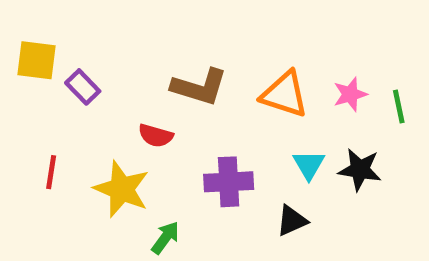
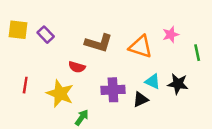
purple rectangle: (83, 87) -> (46, 35), moved
pink star: (350, 94) -> (171, 35), moved
cyan triangle: (309, 165) -> (153, 81), turned -35
black triangle: (292, 221) -> (141, 99), moved

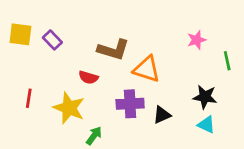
orange triangle: (141, 47) -> (147, 69), moved
cyan triangle: (153, 81) -> (206, 125), moved

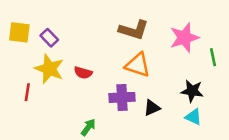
pink star: (197, 40) -> (184, 38), size x1.6
brown L-shape: (113, 50) -> (134, 30), moved
yellow star: (69, 108) -> (49, 69), moved

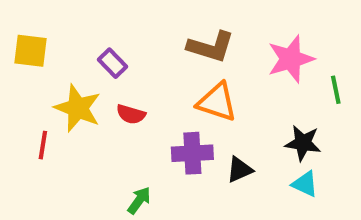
purple rectangle: (49, 38) -> (112, 63), moved

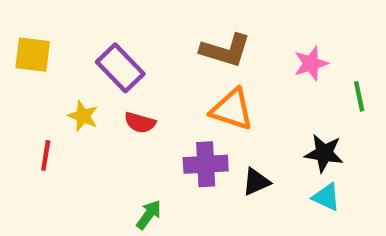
pink star: (291, 59) -> (311, 63), size x0.7
purple rectangle: (112, 63) -> (120, 68), size x1.5
yellow star: (78, 108) -> (83, 116), size x0.6

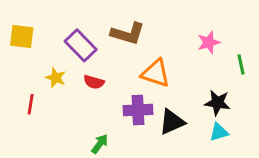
brown L-shape: (225, 50) -> (128, 34), moved
black triangle: (256, 182) -> (172, 122), size x1.4
cyan triangle: (326, 197) -> (219, 132), turned -42

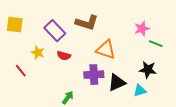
green line: (241, 64) -> (156, 44), moved, turned -56
red line: (31, 104) -> (21, 71), turned -48
cyan triangle: (219, 132) -> (140, 91), moved

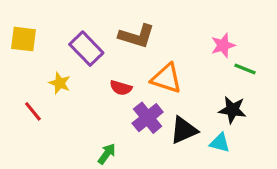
red semicircle: (64, 56) -> (121, 88), moved
purple cross: (94, 75) -> (148, 118), turned -36
cyan triangle: (140, 91) -> (220, 143), turned 32

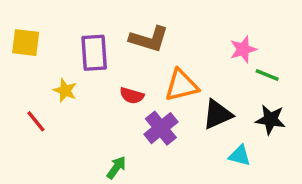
purple rectangle: (86, 49) -> (94, 53), turned 40
orange triangle: (166, 78) -> (181, 85), turned -32
black star: (232, 110) -> (270, 120), moved
black triangle: (184, 130) -> (217, 114), moved

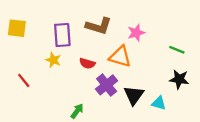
pink star: (243, 49) -> (136, 33), moved
orange triangle: (181, 85) -> (120, 57), turned 30
yellow star: (65, 90) -> (53, 60), moved
black triangle: (217, 114) -> (134, 95), moved, turned -30

